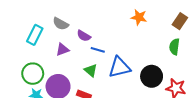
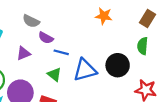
gray semicircle: (61, 24) -> (31, 21), moved
black circle: (152, 76) -> (118, 65), moved

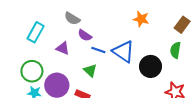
purple triangle: (24, 53) -> (63, 48), turned 40
blue triangle: (85, 70) -> (123, 52), moved, turned 45

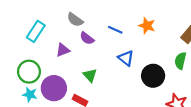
purple triangle: (63, 48) -> (63, 50), turned -48
blue line: (98, 50) -> (115, 30), moved
blue triangle: (123, 52) -> (126, 58), size x0.7

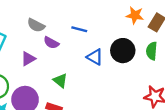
orange star: (147, 26) -> (135, 15), moved
black circle: (153, 76) -> (123, 51), moved

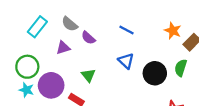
gray semicircle: (36, 25) -> (70, 24), moved
blue line: (79, 29) -> (127, 30), moved
black circle: (123, 51) -> (155, 73), moved

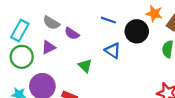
green circle: (27, 67) -> (22, 57), moved
black circle: (155, 73) -> (137, 31), moved
green triangle: (88, 75) -> (85, 66), moved

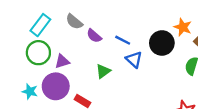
blue line: (108, 20) -> (123, 40), moved
purple triangle: (49, 47) -> (62, 61), moved
green triangle: (85, 66) -> (103, 71), turned 32

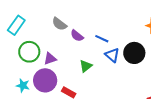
cyan rectangle: (40, 25) -> (16, 25), moved
black circle: (162, 43) -> (134, 53), moved

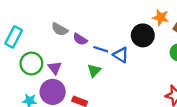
blue line: (102, 39) -> (101, 49), moved
black circle: (134, 53) -> (143, 35), moved
purple triangle: (50, 59) -> (55, 68), turned -40

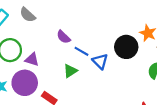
gray semicircle: (60, 29) -> (28, 15), moved
purple triangle: (55, 68) -> (32, 59), turned -48

